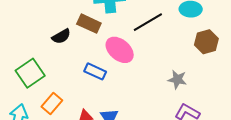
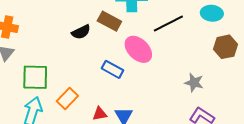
green square: (30, 73) -> (35, 77), moved, turned 32

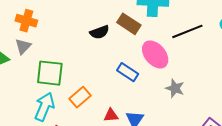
gray star: (194, 83) -> (175, 88), moved

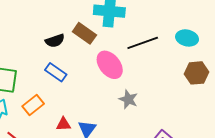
blue rectangle: (128, 72) -> (56, 72), moved

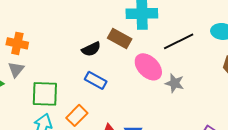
gray star: (128, 99) -> (175, 83), moved

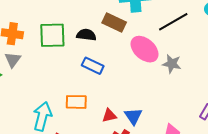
black semicircle: (91, 49) -> (86, 35), turned -144
green square: (45, 94) -> (52, 35), moved
orange rectangle: (77, 115) -> (76, 102), turned 50

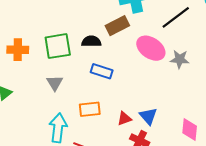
brown rectangle: (114, 22) -> (117, 26), turned -45
gray triangle: (13, 60) -> (55, 83), moved

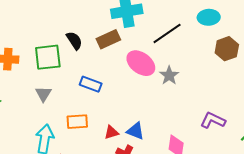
black semicircle: (91, 41) -> (74, 41), moved, turned 54
gray star: (180, 59) -> (169, 75), turned 30
blue triangle: (148, 116) -> (135, 131), turned -30

